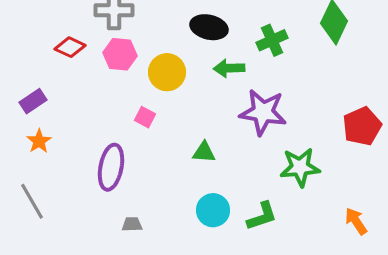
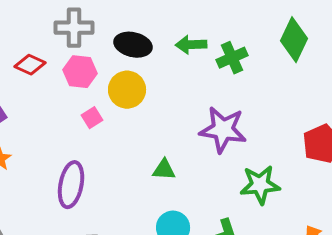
black ellipse: (209, 27) -> (133, 45), moved
green arrow: (229, 68) -> (191, 45), moved
pink square: (145, 117) -> (92, 118), moved, turned 30

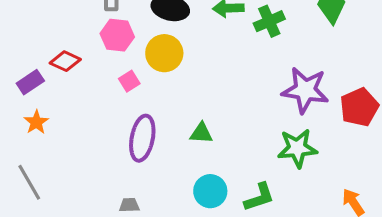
red diamond: (30, 65) -> (65, 61), moved
purple star: (223, 130) -> (305, 90), moved
purple ellipse: (71, 185) -> (142, 138), moved

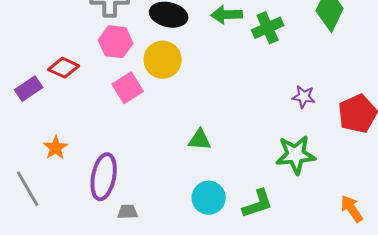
pink square: (129, 81) -> (128, 88), size x1.4
purple star: (305, 90) -> (304, 97), size x0.5
orange star: (36, 122) -> (56, 148), moved
purple ellipse: (142, 138) -> (104, 177), moved

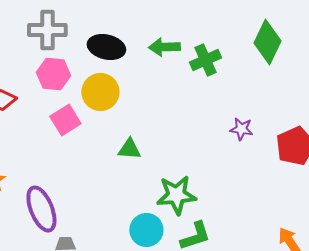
green triangle: (200, 140) -> (129, 149), moved
green star: (296, 155) -> (176, 195), moved
purple ellipse: (104, 177) -> (41, 209), turned -33

